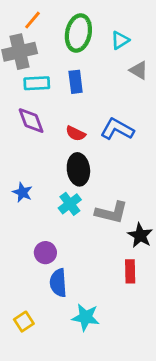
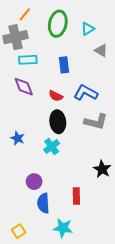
blue rectangle: (76, 82) -> (64, 65), moved
gray L-shape: (111, 212) -> (96, 122), moved
red rectangle: (130, 271) -> (76, 196), moved

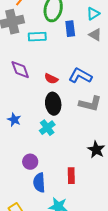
cyan triangle: (88, 29) -> (93, 14), moved
cyan rectangle: (28, 60) -> (37, 37), moved
blue rectangle: (64, 65) -> (70, 29), moved

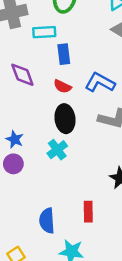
blue rectangle: (70, 29) -> (64, 54), moved
purple circle: (30, 162) -> (13, 164), moved

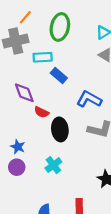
blue rectangle: (64, 54) -> (59, 76), turned -42
red semicircle: (62, 86) -> (42, 112), moved
cyan cross: (57, 150) -> (53, 165), moved

